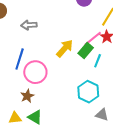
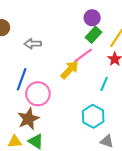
pink line: (93, 39) -> (83, 55), moved
green rectangle: (86, 51) -> (93, 35), moved
brown star: (27, 96) -> (28, 119), size x1.5

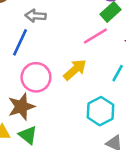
yellow arrow: (70, 70) -> (75, 70), moved
blue line: (22, 79) -> (20, 42), moved

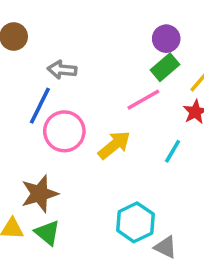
pink circle: (36, 77) -> (64, 131), moved
cyan hexagon: (100, 111) -> (135, 222), moved

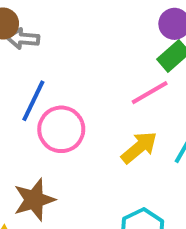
gray arrow: (62, 70) -> (23, 39), moved
yellow arrow: (114, 145) -> (139, 147), moved

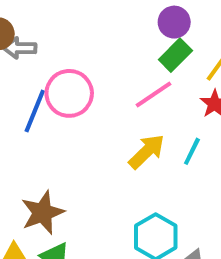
pink circle: (61, 129) -> (69, 93), moved

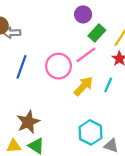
purple circle: (174, 22) -> (83, 14), moved
pink circle: (69, 93) -> (59, 66), moved

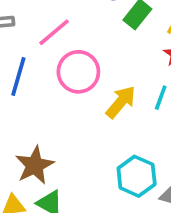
pink line: (86, 55) -> (54, 32), moved

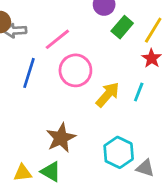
brown star: (35, 165) -> (61, 138), moved

